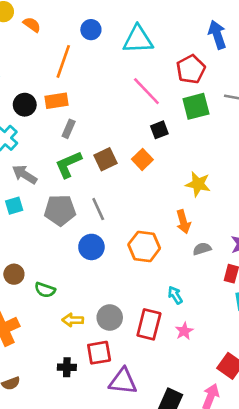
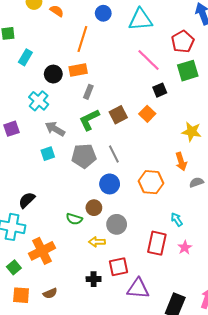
brown circle: (14, 274) -> (94, 208), moved
gray circle: (110, 318) -> (117, 224), moved

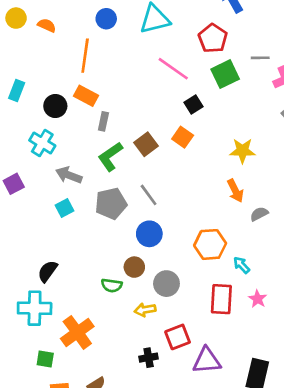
orange rectangle: (78, 70) -> (86, 96), turned 48
orange hexagon: (151, 182) -> (210, 244), moved
green square: (14, 267) -> (45, 359), turned -32

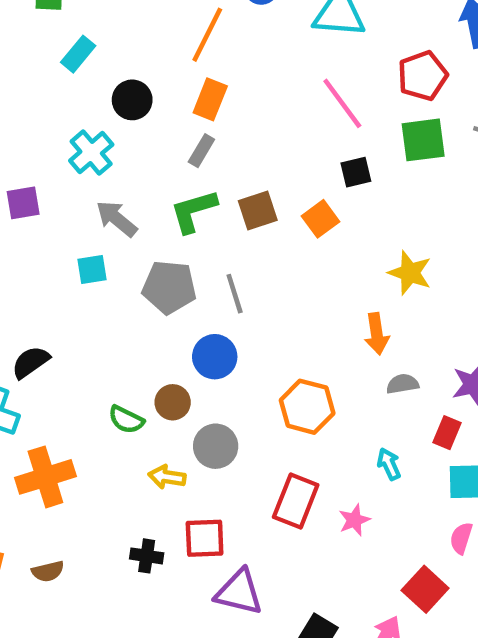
orange rectangle: (86, 96) -> (210, 99), moved, turned 65
cyan arrow: (242, 265) -> (389, 464), moved

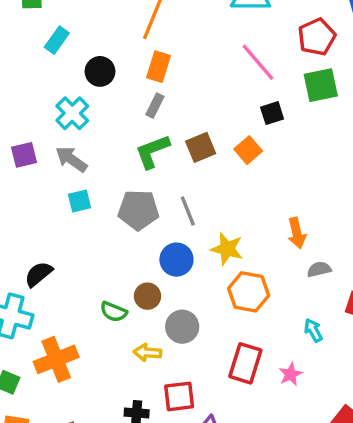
gray arrow: (117, 219) -> (71, 159), moved
yellow star: (410, 273) -> (227, 249), moved

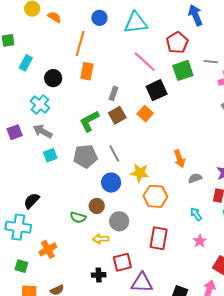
gray rectangle: (155, 106) -> (114, 93), moved
black square: (272, 113) -> (157, 90), size x1.5
orange cross: (56, 359) -> (48, 249), size x0.7
pink star: (290, 374) -> (200, 241), moved

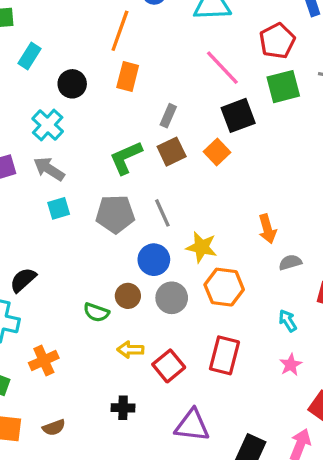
gray circle: (119, 221) -> (172, 298), moved
red square: (122, 262) -> (169, 366), moved, turned -30

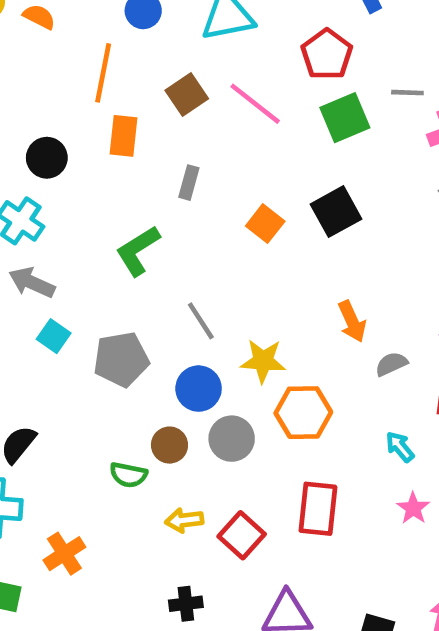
black square: (238, 115) -> (336, 212), moved
brown square: (172, 152) -> (187, 94), moved
cyan square: (59, 208) -> (54, 336), turned -30
gray pentagon: (115, 214) -> (121, 359), moved

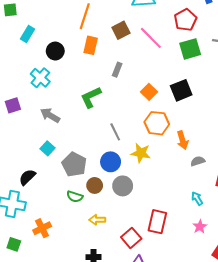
gray arrow: (32, 283) -> (50, 115), moved
cyan square: (54, 336) -> (47, 148), moved
gray pentagon: (121, 359) -> (74, 164), moved, turned 30
orange hexagon: (303, 413) -> (157, 123), moved
red square: (242, 535) -> (131, 238), moved

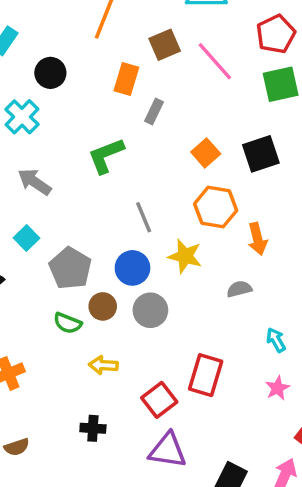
orange rectangle: (91, 45) -> (126, 79), moved
gray semicircle: (198, 161) -> (239, 289), moved

